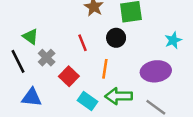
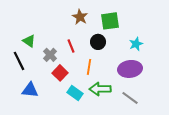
cyan star: (173, 40) -> (136, 44), moved
gray cross: (47, 58) -> (50, 55), moved

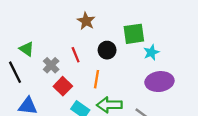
green square: (110, 21) -> (134, 34), moved
purple ellipse: (130, 69) -> (159, 82), moved

